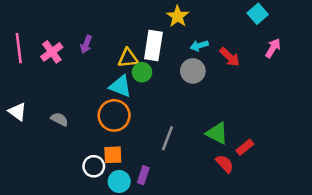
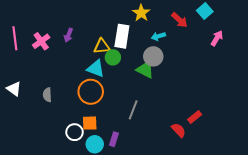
red arrow: (230, 57) -> (180, 20), moved
gray semicircle: (59, 119) -> (47, 95), turned -120
green triangle: (217, 133) -> (145, 70), moved

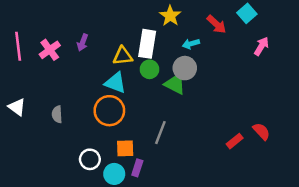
green circle: (113, 57) -> (150, 69), moved
orange square: (90, 123) -> (125, 148), moved
red semicircle: (179, 130) -> (261, 131), moved

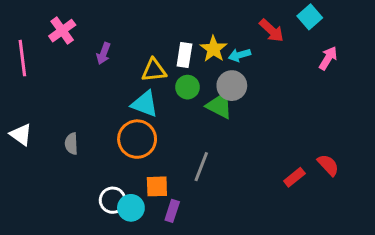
yellow star: (170, 16) -> (213, 49), moved
white rectangle: (147, 44) -> (184, 55), size x0.7
pink cross: (50, 50) -> (62, 31), moved
cyan circle: (114, 174) -> (131, 208), moved

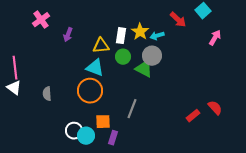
pink line: (22, 58) -> (15, 68), moved

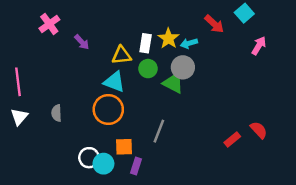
purple arrow: (68, 35) -> (82, 42), turned -64
white triangle: (14, 88) -> (19, 117), moved, turned 35

